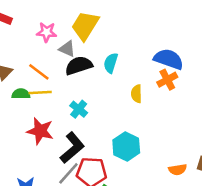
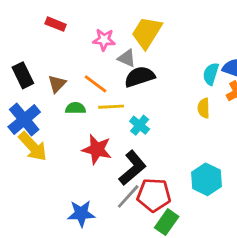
cyan semicircle: (111, 63) -> (211, 74), moved
yellow line: (40, 92) -> (111, 107), moved
cyan hexagon: (126, 146) -> (207, 179), moved

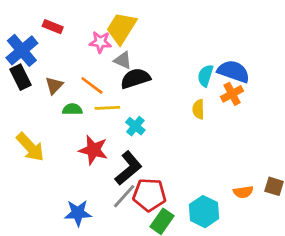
yellow trapezoid: (147, 33) -> (121, 28), moved
blue cross: (24, 119) -> (22, 50), moved
cyan hexagon: (207, 179) -> (204, 212), moved

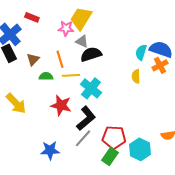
orange line: (92, 85) -> (60, 59), turned 36
cyan cross: (135, 126) -> (91, 88), size x1.5
red pentagon: (149, 195) -> (114, 137), moved

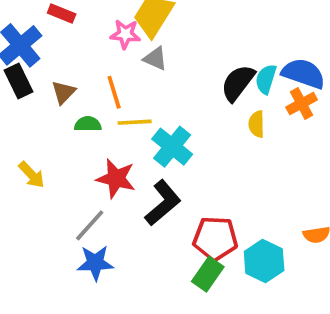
black semicircle: (91, 54) -> (238, 83), moved, turned -35
yellow arrow: (16, 103) -> (32, 175), size x0.7
gray line: (83, 138) -> (90, 225), moved

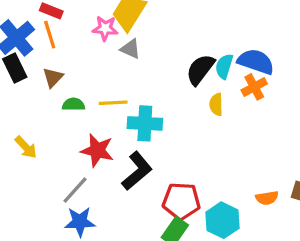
orange line: (114, 92) -> (50, 35), moved
cyan cross: (172, 147) -> (145, 123), turned -36

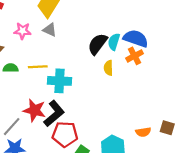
pink star: (105, 28) -> (23, 31), moved
red star: (97, 150) -> (34, 110), moved
red pentagon: (181, 201) -> (65, 134), moved

